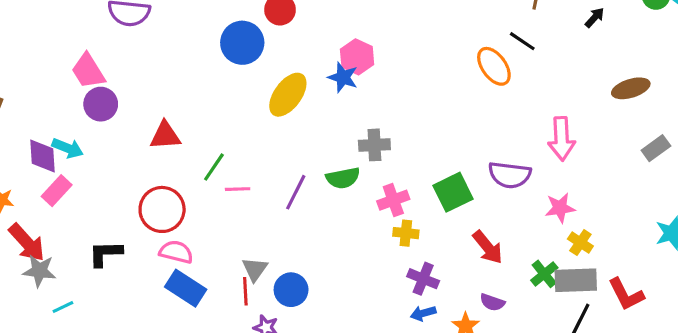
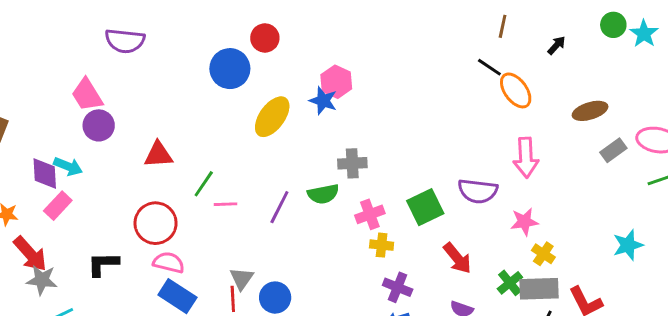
orange ellipse: (494, 66) -> (516, 90), moved
gray rectangle: (656, 148) -> (613, 150), moved

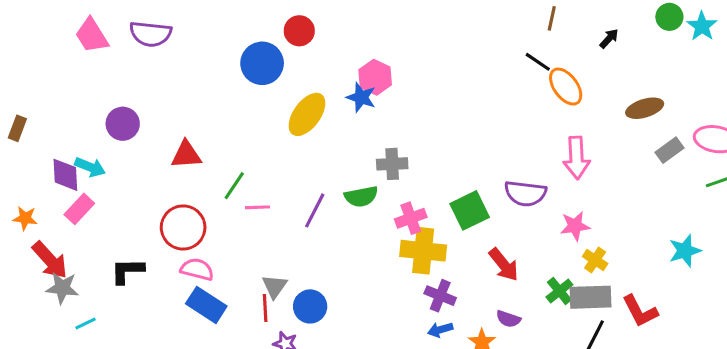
pink trapezoid: (87, 95) -> (92, 35), moved
yellow cross: (382, 245) -> (423, 251), size x1.8

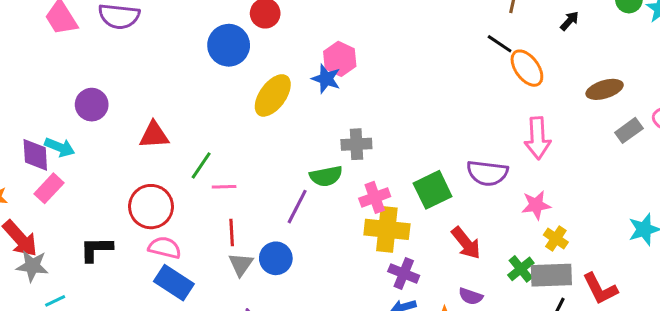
purple line: (315, 210) -> (297, 207), moved
blue circle: (310, 306) -> (276, 258), moved
red line: (265, 308) -> (232, 232), moved

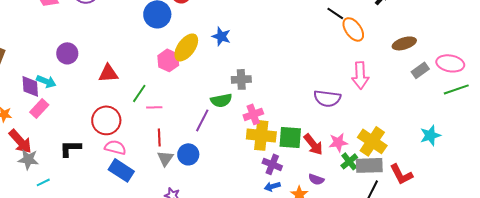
pink hexagon: (340, 59) -> (168, 60), moved
green square: (433, 190) -> (290, 137), moved, turned 30
pink star: (536, 205) -> (338, 142), moved
yellow cross: (556, 239) -> (372, 141), size x1.8

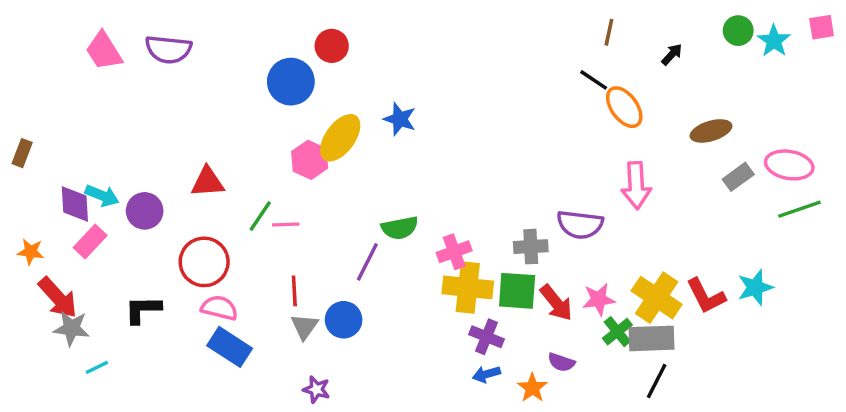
purple circle: (67, 53) -> (145, 211), moved
gray cross: (241, 79) -> (531, 247), moved
pink line: (154, 107) -> (286, 224), moved
red L-shape: (401, 174) -> (706, 296), moved

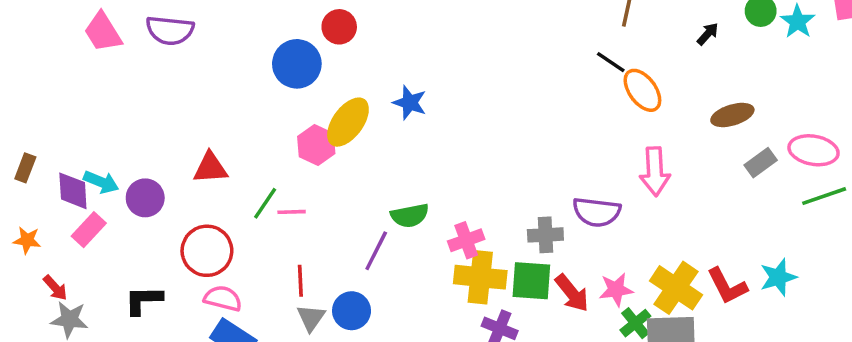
black arrow: (672, 54) -> (708, 34), moved
brown rectangle: (22, 153) -> (25, 168), moved
red arrow: (58, 298) -> (55, 288), size x0.6

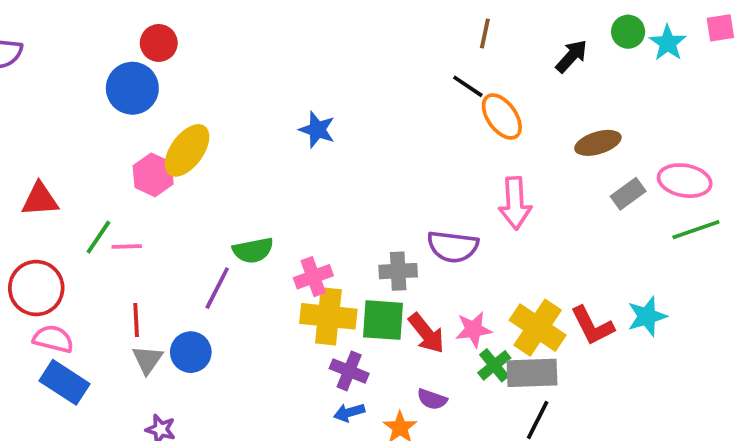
red circle: (339, 27) -> (159, 43), moved
black arrow: (708, 34) -> (572, 56), size x1.4
blue star: (410, 103) -> (317, 130), moved

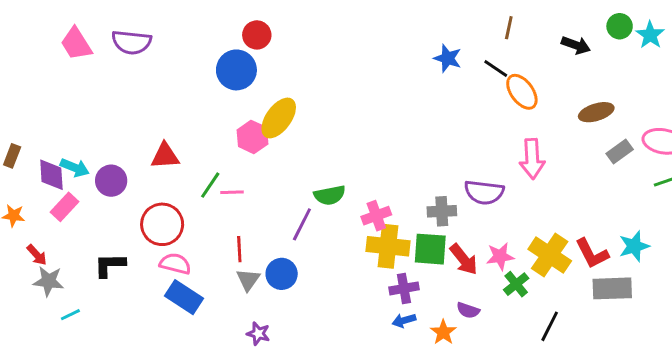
black arrow: (572, 56) -> (576, 45), turned 68
blue star: (317, 130) -> (448, 58), moved
purple cross: (349, 371) -> (404, 288), turned -32
gray rectangle: (532, 373) -> (612, 288), moved

